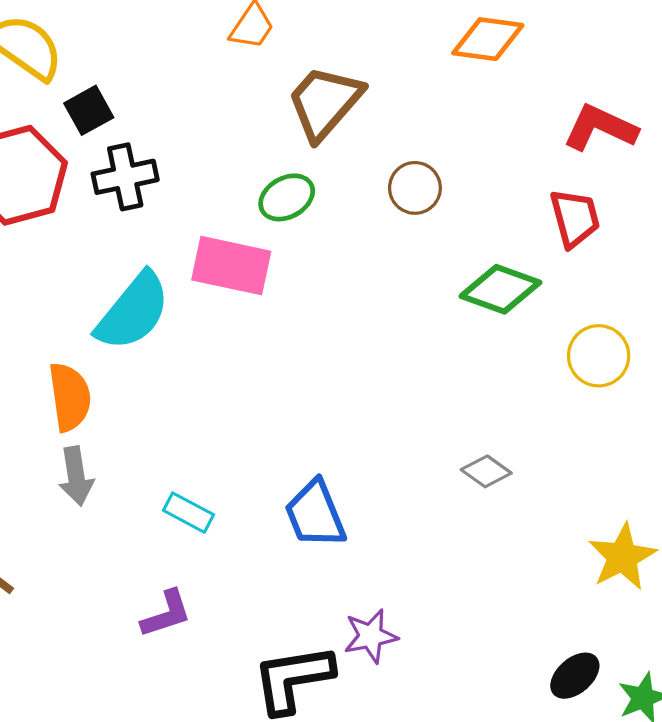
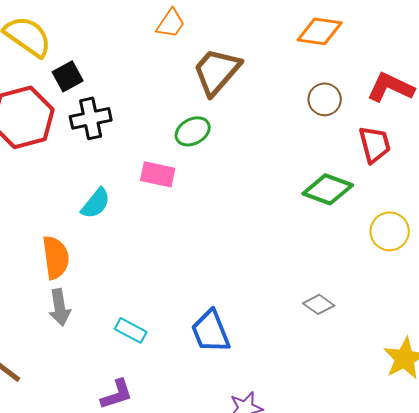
brown circle: (415, 188) -> (325, 99), moved
pink rectangle: (231, 266) -> (158, 174), size x0.7
cyan semicircle: (133, 311) -> (96, 203), size x0.6

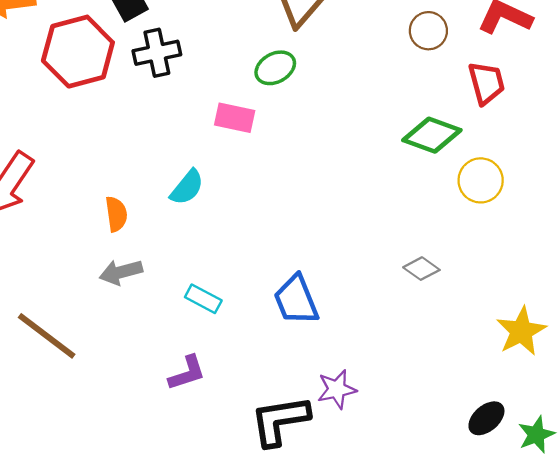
cyan semicircle: (96, 203) -> (187, 187), moved
yellow circle: (390, 231) -> (481, 180), moved
orange semicircle: (56, 257) -> (116, 214), size x0.7
gray arrow: (60, 307) -> (121, 272), turned 84

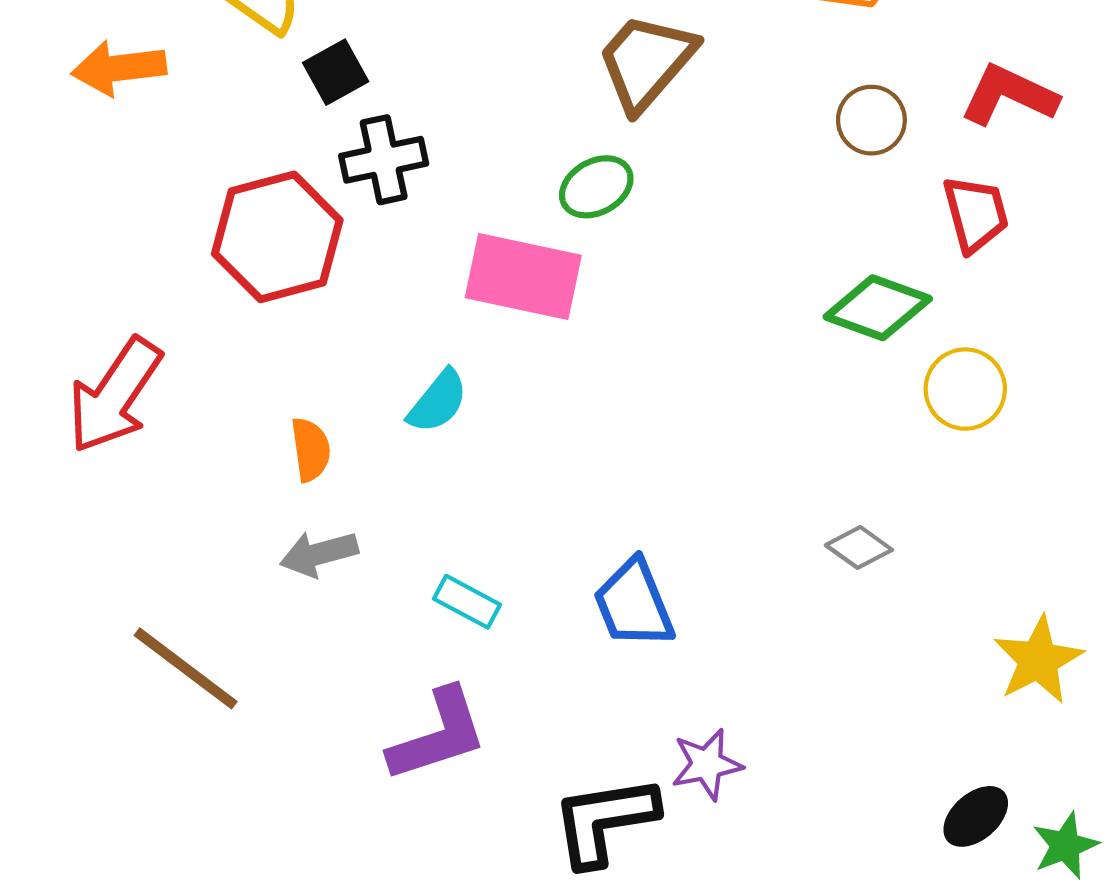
red hexagon: (78, 52) -> (277, 237), moved
pink rectangle: (235, 118) -> (523, 276), size x1.6
purple L-shape: (187, 373) -> (438, 735), size x1.5

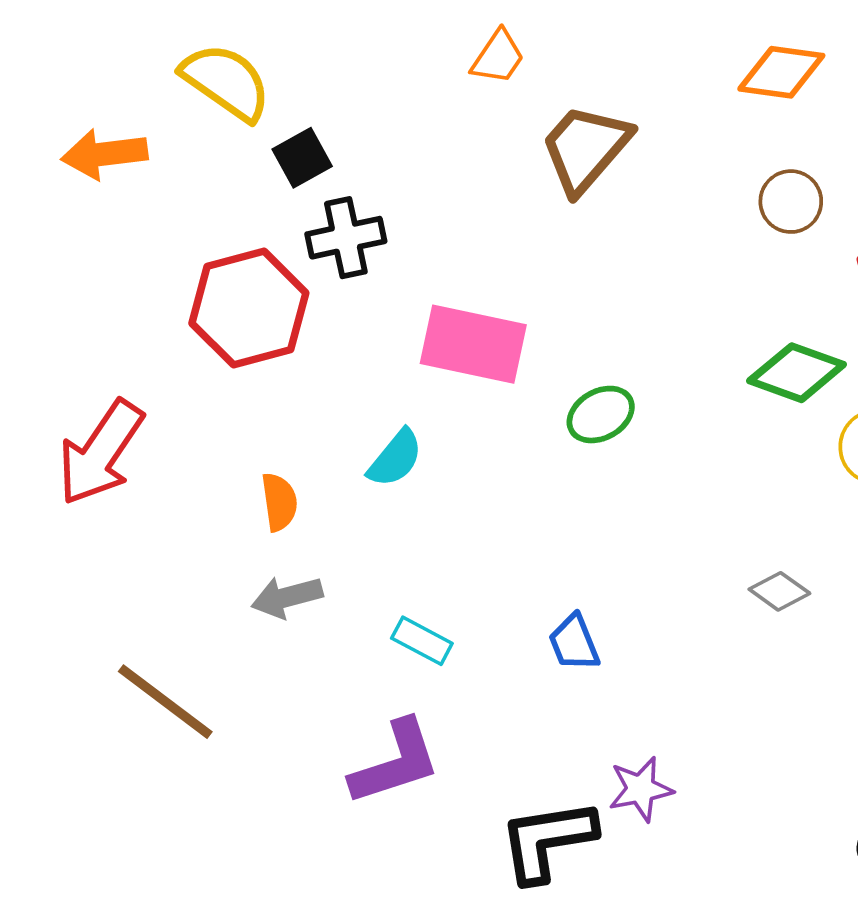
green ellipse: (596, 187) -> (601, 415), moved
blue trapezoid: (634, 604) -> (574, 643), size x0.7

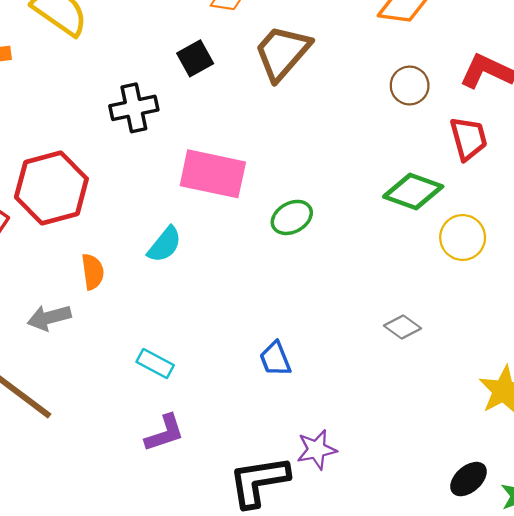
black square: (302, 158) -> (195, 58), moved
red hexagon: (249, 308) -> (51, 188), moved
gray arrow: (287, 597) -> (49, 318), moved
cyan rectangle: (422, 641) -> (155, 364), moved
purple L-shape: (395, 762) -> (165, 433), size x0.7

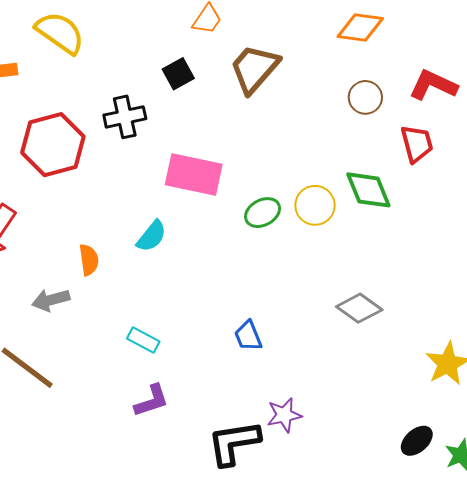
red hexagon: (51, 188) -> (53, 145), moved
green diamond: (413, 192) -> (368, 190), turned 48
yellow circle: (463, 237) -> (315, 205), moved
gray diamond: (403, 327) -> (359, 308), size x1.4

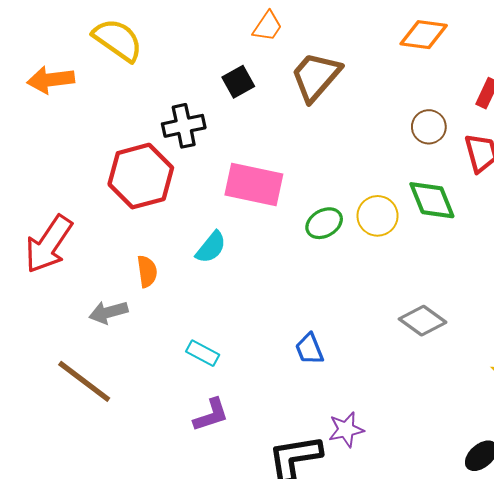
brown circle: (365, 97) -> (429, 127), moved
red hexagon: (53, 145) -> (141, 176), moved

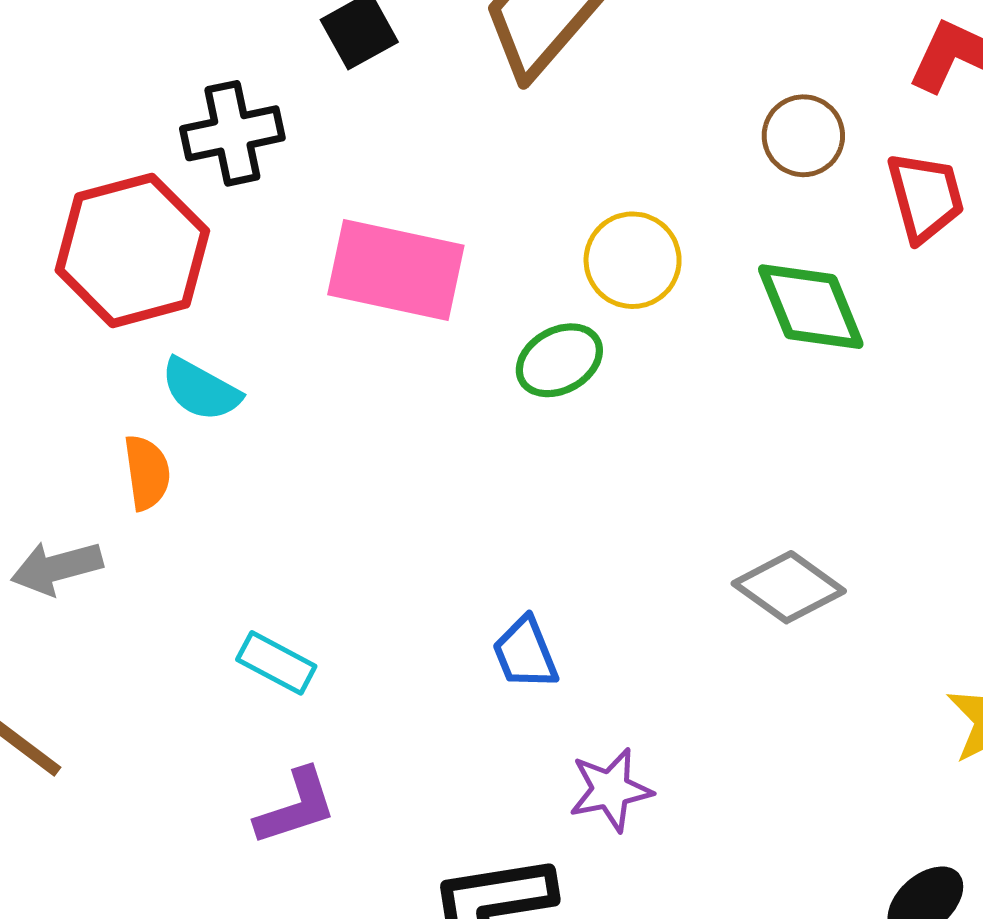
yellow circle: (378, 216) -> (633, 260), moved
cyan semicircle: (211, 247) -> (201, 390), moved, turned 80
purple star: (346, 430) -> (611, 790), moved

